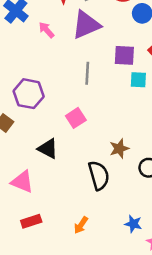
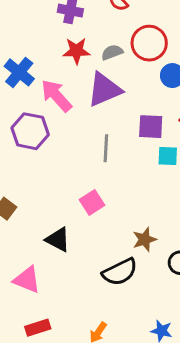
pink arrow: (46, 30) -> (56, 96), size x1.6
purple hexagon: (29, 94) -> (30, 131), moved
black semicircle: (99, 175) -> (120, 272), turned 80

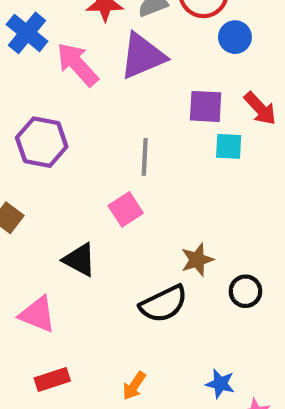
purple hexagon: (30, 131) -> (42, 142), moved
gray line: (106, 148) -> (145, 157), moved

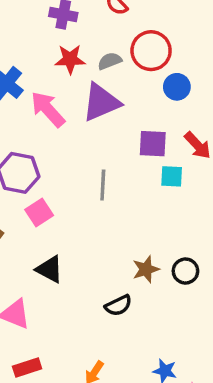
pink square: (126, 209) -> (39, 212), moved
black circle: (245, 291) -> (185, 271), moved
black semicircle: (164, 304) -> (118, 305), size x0.7

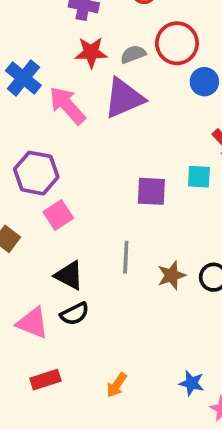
purple square: (153, 144) -> (151, 191), moved
gray line: (103, 185) -> (126, 257), moved
black semicircle: (118, 305) -> (75, 314), moved

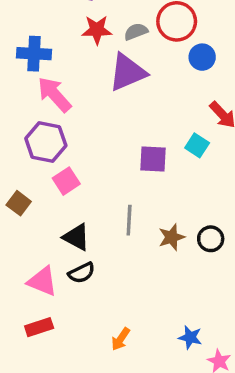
blue cross: (23, 78) -> (34, 54), turned -36
pink arrow: (67, 105) -> (54, 94), moved
cyan square: (199, 177) -> (197, 145), turned 30
red rectangle: (45, 380) -> (39, 327), moved

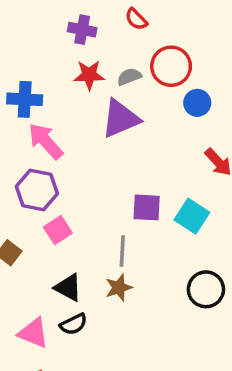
cyan square: (197, 145) -> (192, 216), moved, size x1.4
gray line: (129, 220) -> (122, 251), moved
brown star: (172, 237) -> (119, 288), moved
black circle: (211, 239) -> (206, 289), size x1.4

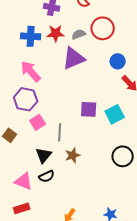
blue cross: (25, 99) -> (31, 36), moved
blue circle: (197, 103) -> (118, 61), moved
cyan square: (192, 216) -> (115, 114), turned 30
gray line: (122, 251) -> (60, 132), moved
black triangle: (68, 288) -> (44, 155), turned 42

